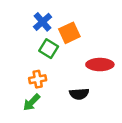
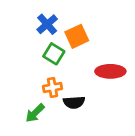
orange cross: (38, 79) -> (53, 88), moved
black semicircle: (79, 94) -> (74, 102), moved

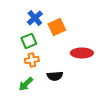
green square: (54, 54) -> (29, 41), moved, turned 35
orange cross: (53, 88) -> (32, 60), moved

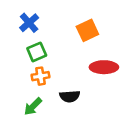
blue cross: (35, 18) -> (29, 23), moved
orange square: (57, 27) -> (87, 30), moved

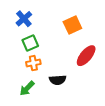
red ellipse: (104, 67) -> (86, 56), turned -50

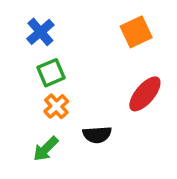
orange square: (72, 25) -> (136, 32), moved
orange cross: (33, 63) -> (56, 106), turned -32

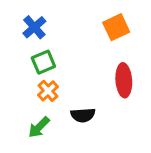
red ellipse: (145, 94) -> (124, 80), turned -44

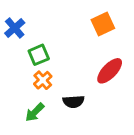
blue cross: (34, 27) -> (15, 28), moved
red ellipse: (124, 80) -> (110, 71), turned 48

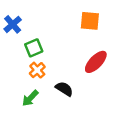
orange square: (103, 24) -> (90, 21), turned 30
black semicircle: (74, 102) -> (64, 89), turned -144

